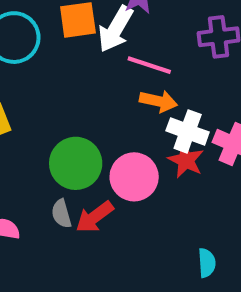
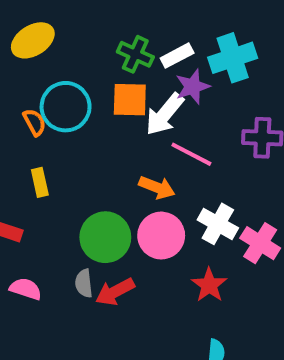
orange arrow: (158, 101) -> (157, 187), moved
red star: (186, 160) -> (209, 285), moved
pink circle: (134, 177) -> (161, 236), moved

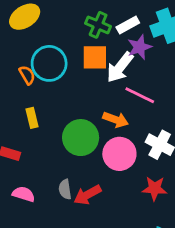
green circle: (105, 237) -> (81, 138), moved
red star: (209, 285) -> (155, 188), turned -30

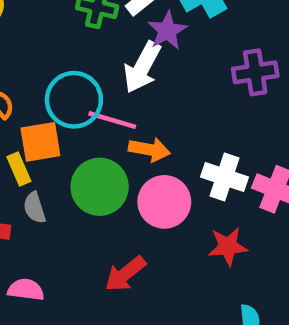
orange square: (95, 57) -> (40, 142), moved
cyan circle: (49, 63) -> (74, 100), moved
pink line: (140, 95) -> (112, 120), moved
gray semicircle: (65, 189) -> (34, 208), moved

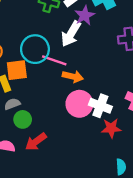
white cross: (224, 177) -> (100, 106), moved
green circle: (100, 187) -> (23, 119), moved, size x0.6
gray semicircle: (34, 208) -> (12, 104), turned 84
red arrow: (125, 274) -> (36, 142), moved

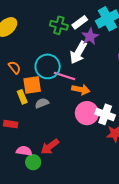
gray semicircle: (12, 104) -> (42, 103), moved
green circle: (23, 119) -> (33, 162), moved

